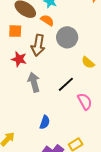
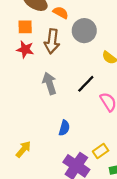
red star: (19, 59) -> (25, 49), moved

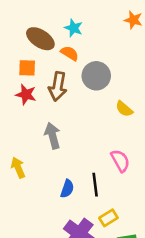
black line: (86, 84) -> (95, 185), moved, turned -54
yellow arrow: (23, 149) -> (18, 168), moved, turned -66

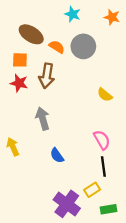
cyan star: (74, 28) -> (73, 14), moved
gray circle: (96, 76) -> (83, 46), moved
black line: (95, 185) -> (103, 166), moved
blue semicircle: (67, 189) -> (57, 155), moved, turned 126

